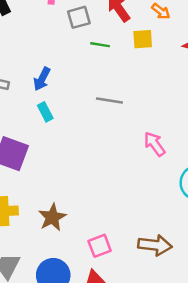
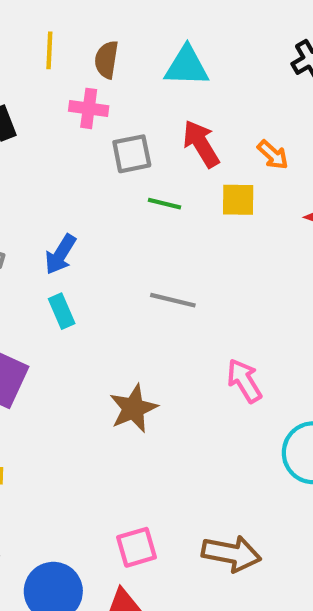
brown star: (52, 217) -> (133, 408), moved

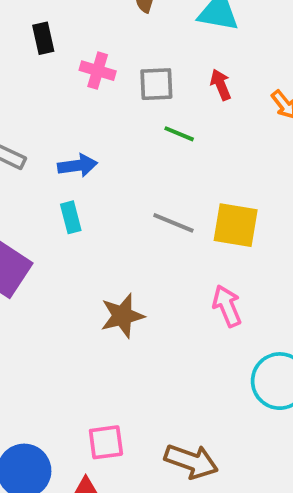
pink cross: (89, 108) -> (98, 71), moved
red arrow: (201, 144) -> (221, 85), size x0.7
yellow square: (238, 200) -> (236, 225), moved, size x1.4
blue arrow: (60, 254) -> (77, 166), turned -138

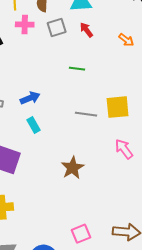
pink cross: (98, 71) -> (25, 25), moved
gray square: (156, 84) -> (57, 28), moved
red arrow: (221, 85) -> (86, 30), moved

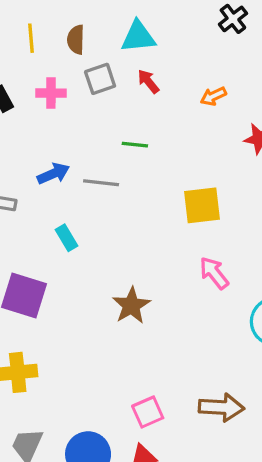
pink cross: (25, 25) -> (51, 93), moved
orange arrow: (126, 40) -> (213, 96), turned 119
blue arrow: (30, 98) -> (53, 174), moved
gray line: (86, 114) -> (101, 183), moved

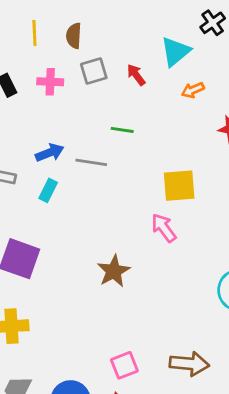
cyan triangle: (138, 37) -> (175, 52), moved, turned -36
cyan rectangle: (66, 238) -> (48, 190), moved, turned 55
pink arrow: (214, 273) -> (164, 228), moved

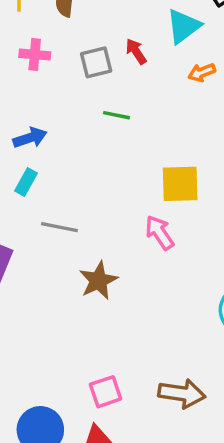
gray square: (94, 71) -> (96, 62), moved
gray line: (91, 162) -> (59, 227), moved

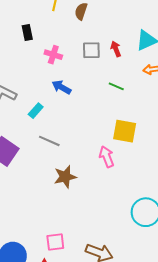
pink cross: (35, 55) -> (53, 55), moved
green line: (116, 115) -> (116, 86), moved
blue arrow: (30, 138) -> (61, 87), moved, turned -144

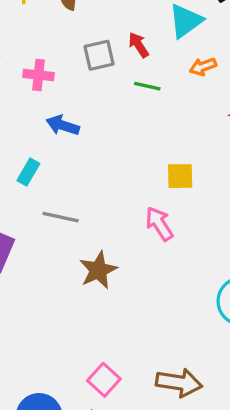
green line: (116, 86) -> (147, 86), moved
yellow square: (125, 131) -> (180, 176), size x0.7
pink square: (55, 242) -> (104, 380), turned -30

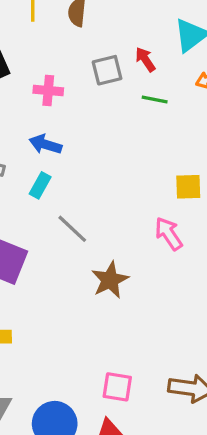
blue arrow: (63, 125) -> (45, 144), moved
gray line: (61, 217) -> (72, 229), turned 32
pink square: (104, 380) -> (117, 387), turned -32

